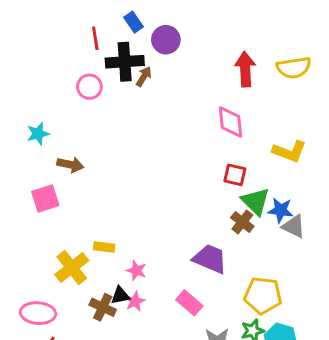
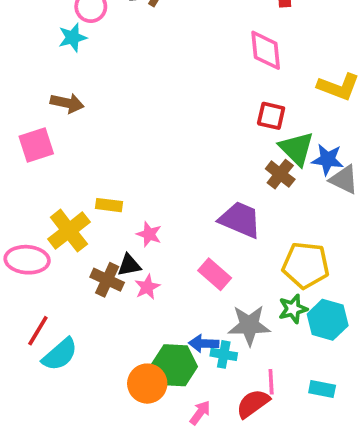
cyan star: (38, 134) -> (73, 38), moved
pink star: (135, 301) -> (147, 287), moved
pink ellipse: (38, 313) -> (27, 260), moved

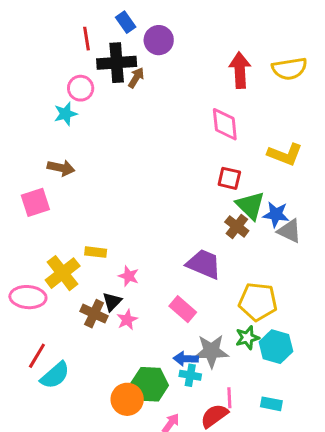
black triangle: (129, 265) -> (112, 302), turned -35
blue arrow: (204, 343) -> (186, 359), moved

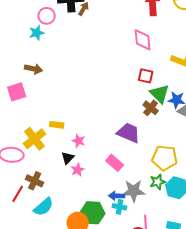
brown cross: (94, 314) -> (35, 181), moved
cyan semicircle: (55, 375) -> (44, 207), moved

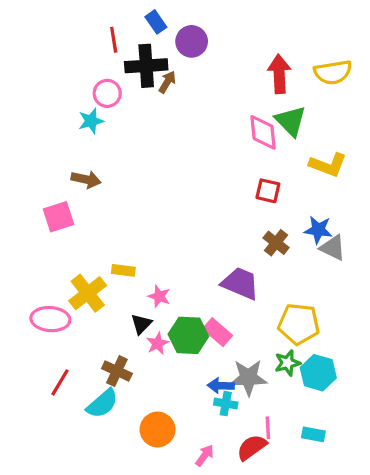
green triangle: (160, 94) -> (291, 121), moved
brown cross: (35, 181) -> (117, 371), moved
green hexagon: (93, 213) -> (188, 335), moved

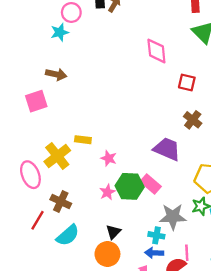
pink diamond: (263, 132) -> (156, 51), moved
pink ellipse: (50, 319) -> (30, 175), turned 64
black triangle: (141, 324) -> (113, 232), moved
brown cross: (117, 371) -> (61, 201), moved
blue arrow: (221, 386) -> (154, 253), moved

